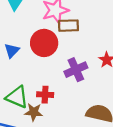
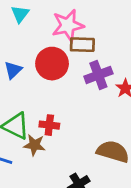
purple cross: (76, 70) -> (98, 75), moved

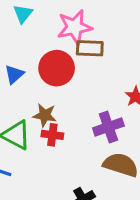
purple cross: (98, 75) -> (108, 127), moved
brown star: (34, 145) -> (45, 115), moved

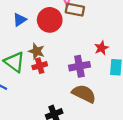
red cross: (52, 135) -> (40, 66), turned -32

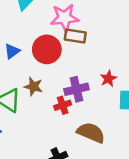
red cross: (40, 66) -> (63, 105), moved
purple cross: (79, 66) -> (76, 89), moved

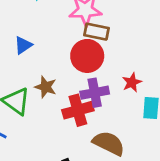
red circle: (47, 49) -> (87, 56), moved
red cross: (63, 105) -> (78, 110), size x1.5

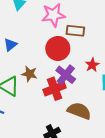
brown rectangle: (96, 32) -> (75, 31), moved
purple cross: (95, 93) -> (66, 75), turned -36

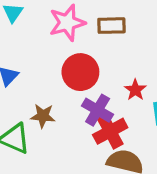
brown rectangle: (75, 31) -> (111, 26), moved
red cross: (55, 89) -> (110, 131), moved

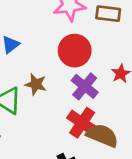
red cross: (110, 131) -> (82, 123), moved, turned -36

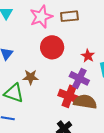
purple cross: (85, 86) -> (79, 78), moved

